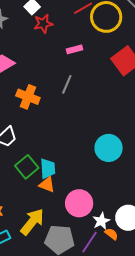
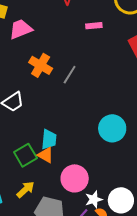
gray line: (67, 84) -> (70, 75), moved
green square: (27, 167) -> (25, 155), moved
yellow arrow: (32, 222) -> (25, 190), size x0.7

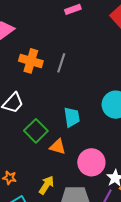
cyan trapezoid: (49, 139) -> (72, 117), moved
green square: (25, 155) -> (36, 131), moved

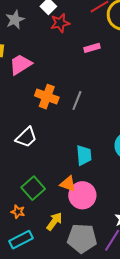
green square: (36, 131) -> (33, 188), moved
pink circle: (91, 162) -> (82, 195), moved

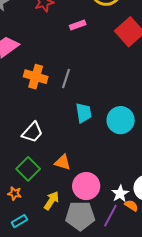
white trapezoid: (26, 137) -> (32, 132), moved
cyan trapezoid: (84, 155) -> (84, 113), moved
pink circle: (82, 195) -> (86, 186), moved
cyan rectangle: (21, 240) -> (19, 221), size x0.7

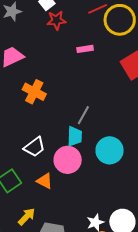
gray line: (66, 79) -> (83, 115), moved
white trapezoid: (32, 132) -> (35, 147), moved
pink circle: (86, 186) -> (68, 160), moved

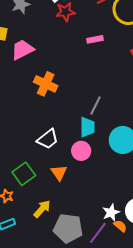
pink circle: (68, 160) -> (81, 151), size x0.7
orange triangle: (45, 181) -> (59, 173), turned 30

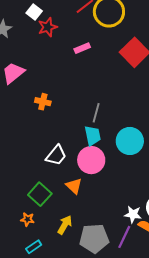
orange cross: (46, 84) -> (43, 102), size x0.7
pink circle: (81, 151) -> (91, 160), size x1.4
white star: (111, 212) -> (133, 214), turned -30

